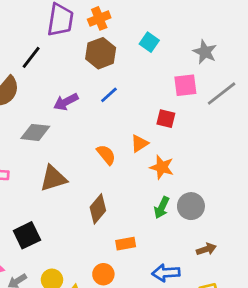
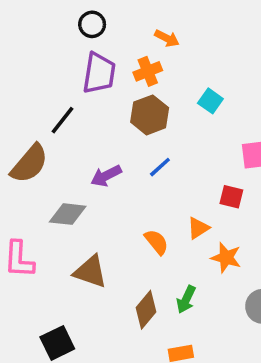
brown triangle: (53, 178) -> (90, 272), turned 36
green arrow: (162, 207) -> (186, 299), moved

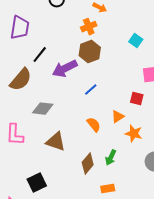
purple trapezoid: (99, 73) -> (20, 28), moved
cyan square: (210, 101) -> (136, 41), moved
blue line: (160, 167) -> (91, 90), moved
purple arrow: (106, 176) -> (65, 69), moved, size x1.4

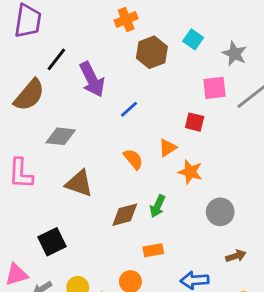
brown hexagon: (90, 52) -> (152, 52), moved
purple arrow: (65, 69) -> (92, 79), turned -90
brown diamond: (88, 164) -> (125, 215), turned 35

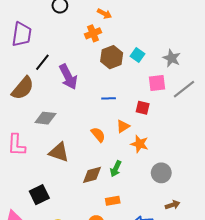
cyan square: (193, 39) -> (137, 55), moved
blue line: (129, 109) -> (109, 98), moved, turned 40

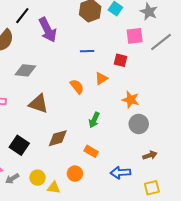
orange star: (140, 144) -> (131, 100), moved
brown diamond: (92, 175) -> (58, 138), moved
black square: (39, 195) -> (19, 145), turned -30
orange rectangle: (113, 201) -> (91, 151), turned 40

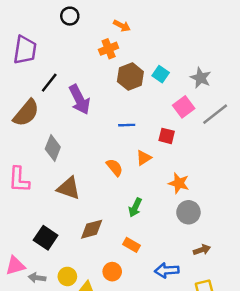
pink square: (135, 36) -> (184, 107), turned -30
gray diamond: (25, 70) -> (53, 148), turned -75
gray arrow: (12, 179) -> (37, 278), turned 40

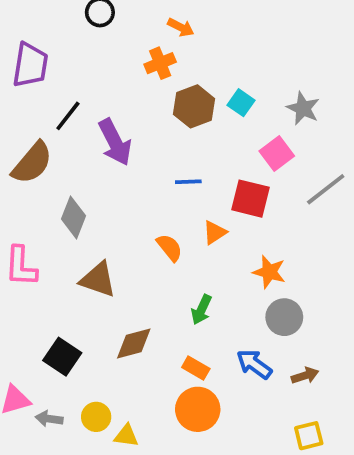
gray line: (215, 114) -> (326, 189), moved
red square: (167, 136) -> (250, 199), size x1.5
blue arrow: (167, 270) -> (254, 364), moved, turned 40
orange circle: (112, 272) -> (198, 409), moved, size x1.5

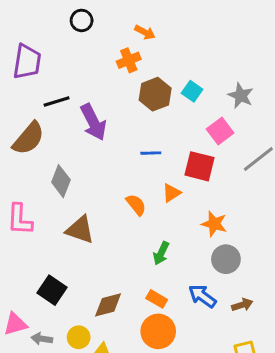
black line: (68, 116) -> (57, 102), turned 35
brown diamond: (134, 343) -> (108, 305), moved

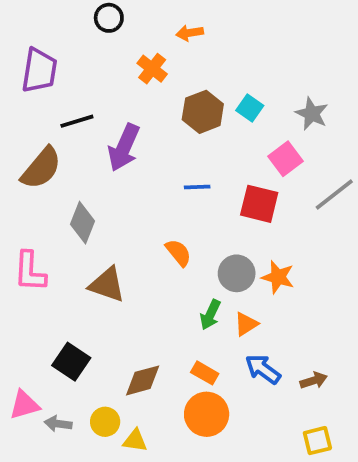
orange arrow: (145, 32) -> (190, 33), turned 144
orange cross: (129, 60) -> (152, 69), moved, turned -30
purple arrow: (93, 122) -> (124, 147), turned 51
orange triangle: (171, 193) -> (246, 324), moved
gray circle: (226, 259) -> (237, 273), moved

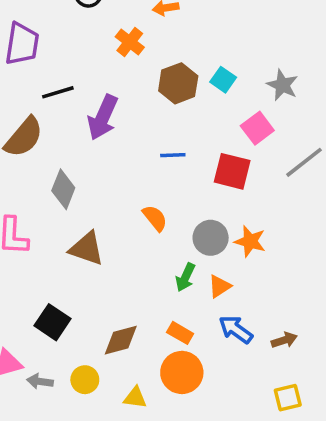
yellow triangle: (135, 441) -> (135, 398), moved

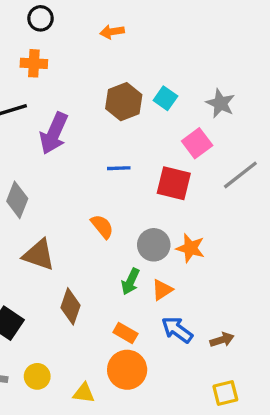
orange cross: (130, 42) -> (34, 63), moved, turned -35
brown diamond: (121, 340) -> (70, 306), moved, turned -56

